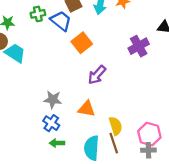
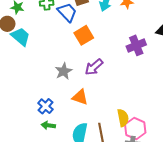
gray star: (53, 99) -> (64, 71), moved, turned 30
yellow semicircle: (116, 126) -> (123, 118), moved

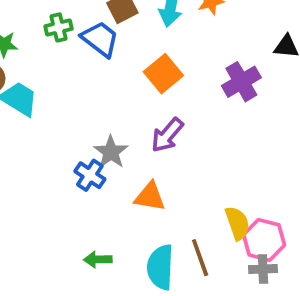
orange square: (84, 35) -> (163, 74), moved
blue cross: (45, 106) -> (90, 175), moved

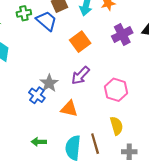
purple cross: (241, 82) -> (122, 35), moved
pink hexagon: (264, 240) -> (116, 90), moved

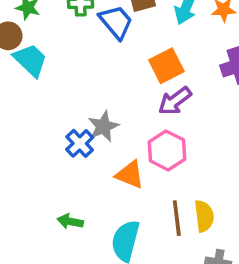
purple arrow: (81, 75) -> (175, 101), moved
pink hexagon: (116, 90) -> (167, 150), moved
brown line: (95, 144) -> (177, 218), moved

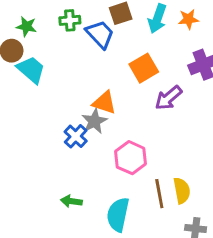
purple arrow: (175, 101) -> (168, 98), moved
pink hexagon: (167, 150) -> (131, 158), moved
orange triangle: (130, 175) -> (104, 103), moved

